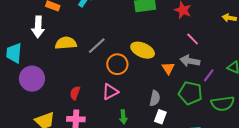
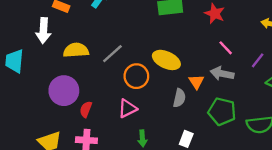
purple line: (209, 75) -> (258, 60), moved
purple circle: (32, 79) -> (64, 91), moved
gray semicircle: (155, 98) -> (179, 98), moved

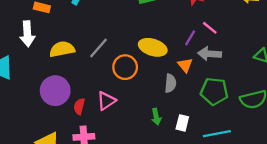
purple line: (258, 60) -> (190, 38), moved
pink triangle: (127, 108) -> (106, 101), moved
green arrow: (142, 138) -> (156, 117), moved

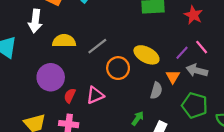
green arrow: (156, 117) -> (138, 118), turned -144

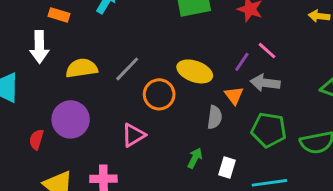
red semicircle: (70, 96) -> (36, 139), moved

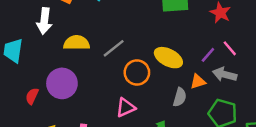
orange triangle: (234, 96) -> (198, 82), turned 42
pink triangle: (133, 135) -> (126, 108), moved

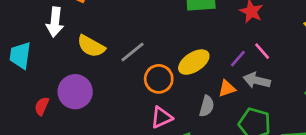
yellow semicircle: (77, 43) -> (91, 46), turned -150
yellow ellipse: (168, 58) -> (194, 62), turned -60
pink triangle: (126, 108) -> (161, 117), moved

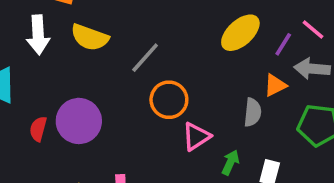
yellow semicircle: (91, 46) -> (90, 37), moved
yellow ellipse: (194, 62) -> (240, 33), moved
orange circle: (159, 79) -> (169, 100), moved
red semicircle: (42, 106) -> (38, 129), moved

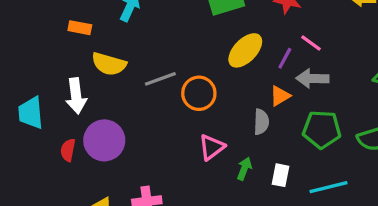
white arrow: (38, 35) -> (76, 96), moved
gray line: (145, 58) -> (160, 79), turned 32
orange circle: (169, 100) -> (199, 93), moved

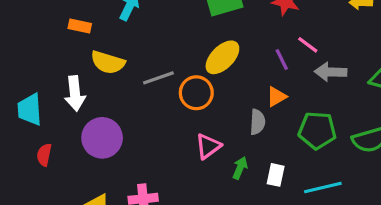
yellow ellipse: (245, 50) -> (222, 57), moved
purple line: (285, 58) -> (282, 59), turned -55
gray arrow: (312, 78) -> (331, 72), moved
red semicircle: (68, 150) -> (44, 155), moved

